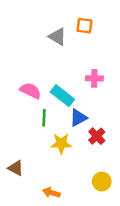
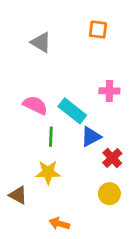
gray triangle: (58, 37) -> (41, 42), moved
yellow star: (61, 143) -> (48, 172), moved
yellow circle: (102, 182) -> (109, 194), moved

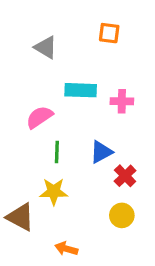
pink semicircle: (35, 105) -> (39, 117), turned -60
cyan rectangle: (72, 111) -> (81, 90), moved, turned -36
brown triangle: (18, 195) -> (20, 217), size x1.4

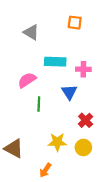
blue triangle: (101, 152) -> (69, 92), moved, turned -35
yellow star: (54, 192) -> (57, 142), moved
orange arrow: (66, 249) -> (45, 170), turned -72

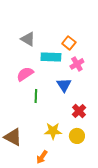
orange square: (75, 23) -> (69, 43), moved, turned 32
gray triangle: (31, 32) -> (28, 39), moved
pink cross: (83, 69) -> (77, 64), turned -32

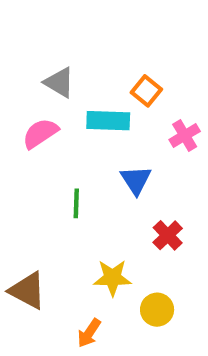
pink cross: (77, 64) -> (185, 135), moved
pink semicircle: (25, 74) -> (40, 133), moved
yellow circle: (77, 136) -> (157, 310), moved

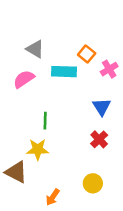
pink cross: (185, 135) -> (109, 69), moved
blue triangle: (136, 180) -> (102, 107), moved
yellow star: (112, 278) -> (38, 149), moved

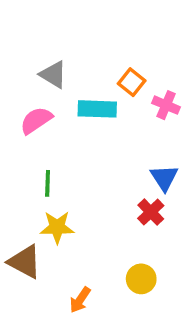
pink cross: (109, 69) -> (166, 105), turned -36
blue triangle: (102, 107) -> (164, 178), moved
green line: (45, 121) -> (48, 183), moved

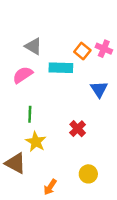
pink cross: (166, 105) -> (104, 49), moved
blue triangle: (164, 178) -> (99, 89), moved
red cross: (151, 212) -> (78, 129), moved
yellow star: (57, 227) -> (36, 142), turned 30

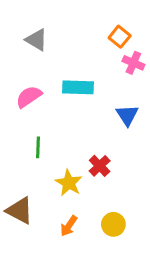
gray triangle: (33, 46) -> (36, 40), moved
orange square: (82, 51) -> (120, 37), moved
yellow star: (36, 142) -> (69, 183), moved
orange arrow: (50, 187) -> (69, 226), moved

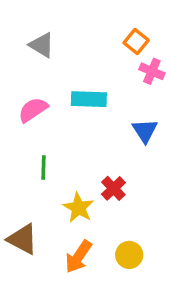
orange arrow: (69, 226) -> (78, 257), size x1.4

